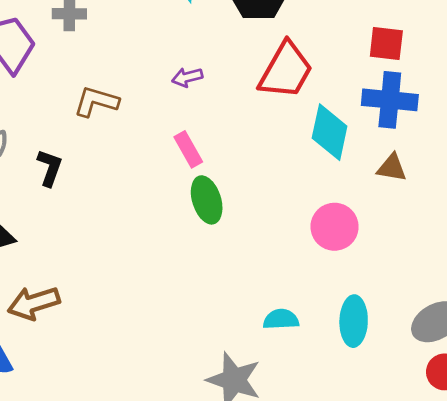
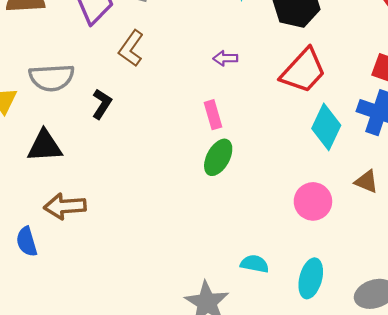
brown L-shape: (96, 102) -> (131, 48), moved, turned -84
brown triangle: (392, 168) -> (366, 182), moved
green ellipse: (207, 200) -> (218, 157), turned 33

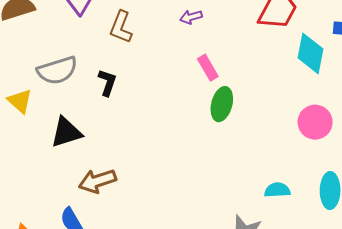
purple arrow: (225, 58) -> (191, 17), moved

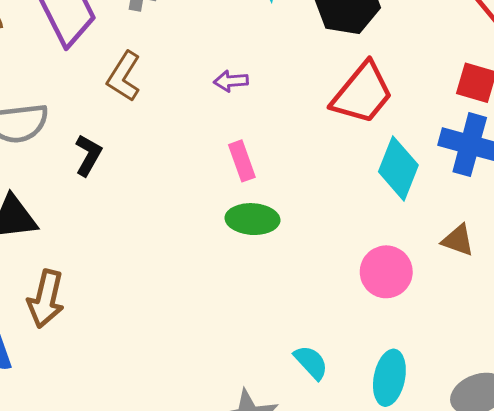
green ellipse: (222, 104) -> (252, 219), turned 68
brown arrow: (97, 181) -> (46, 299), turned -69
cyan semicircle: (277, 190) -> (311, 362), turned 40

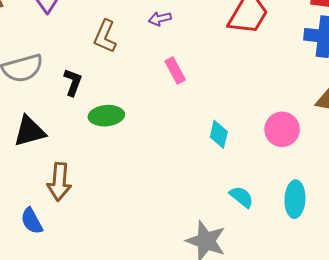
brown L-shape: (124, 76) -> (105, 36), moved
cyan diamond: (398, 168) -> (219, 134), moved, size x0.7
green ellipse: (252, 219) -> (106, 116), moved

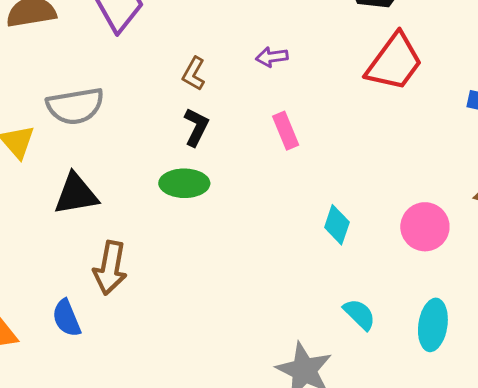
brown L-shape: (105, 36) -> (194, 74), size x0.7
black L-shape: (73, 82) -> (196, 127), moved

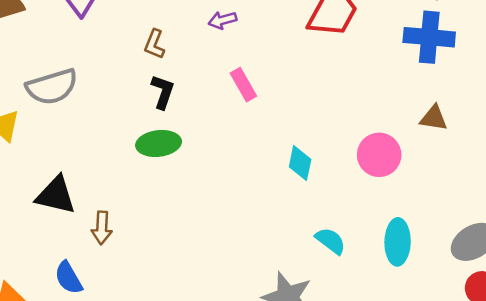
black triangle: (76, 194) -> (56, 195), moved, turned 30
brown arrow: (110, 268) -> (102, 228), size x0.7

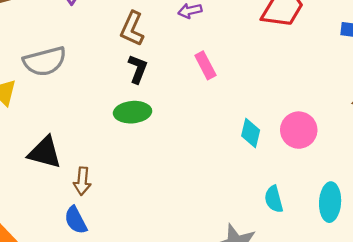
brown L-shape: (154, 44) -> (132, 29), size x1.4
pink circle: (379, 155) -> (299, 130), moved
cyan semicircle: (330, 241) -> (274, 199), turned -144
blue semicircle: (68, 278) -> (76, 220), moved

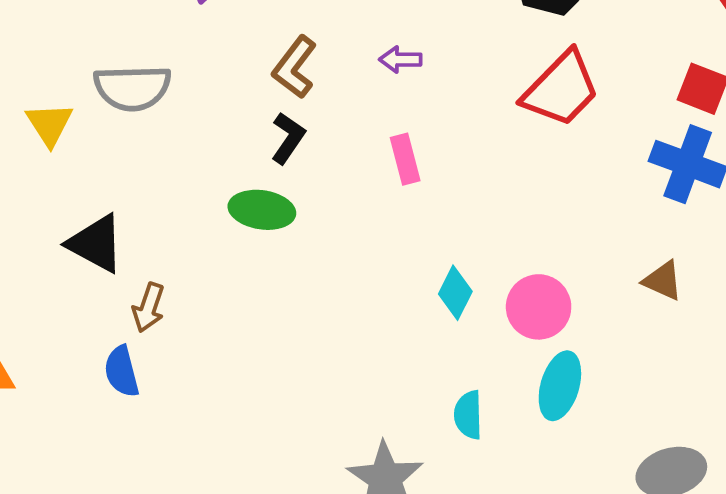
cyan ellipse: (330, 202) -> (560, 386), moved

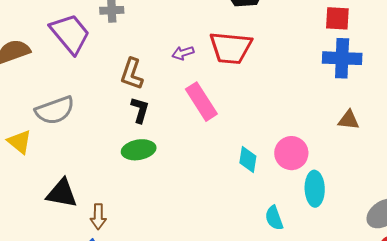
red trapezoid: (561, 89) -> (231, 48), moved, turned 69
pink rectangle: (405, 159) -> (201, 102), size x1.5

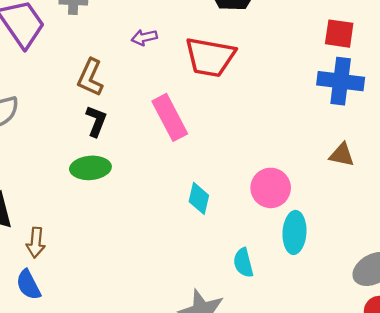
purple arrow: (183, 53) -> (144, 37), moved
cyan diamond: (248, 160) -> (199, 198), moved

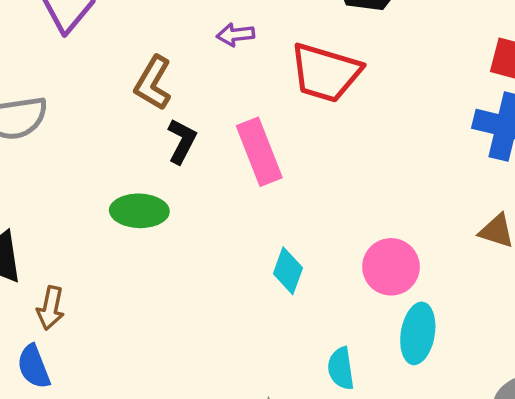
black L-shape: (96, 121) -> (182, 141), moved

